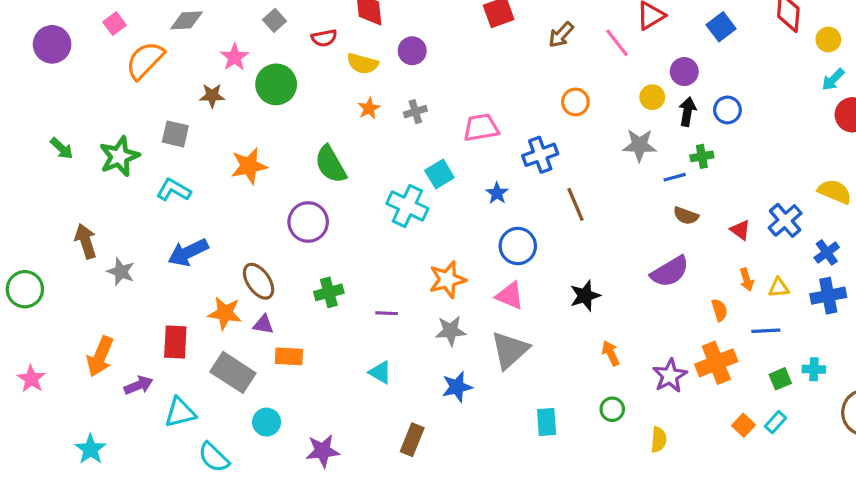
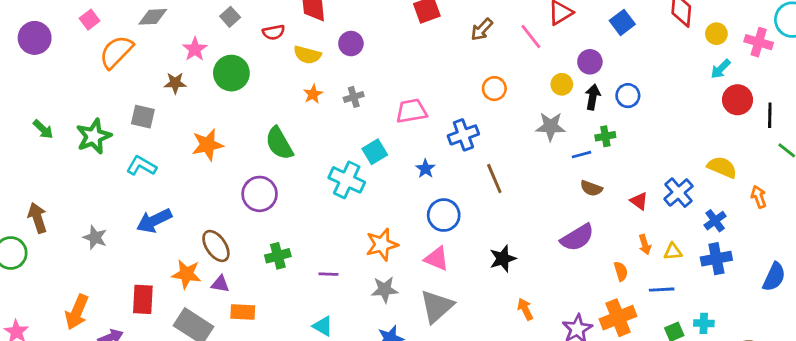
brown arrow: (86, 241) -> (37, 218), moved

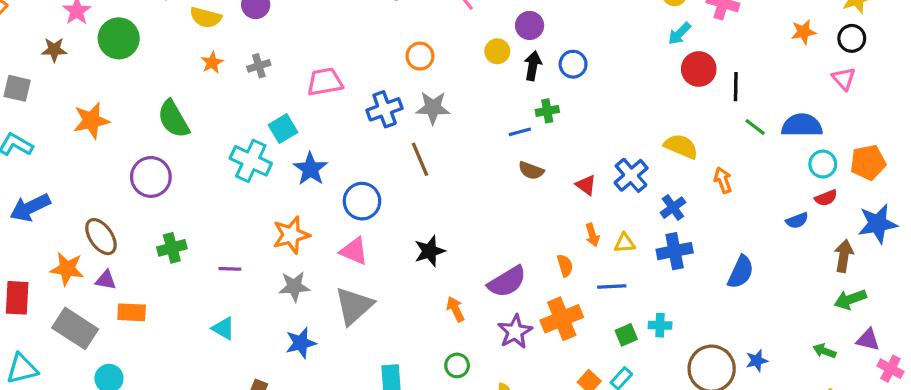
gray star: (551, 126) -> (433, 108), moved
blue star: (425, 169) -> (310, 169), moved, size x1.5
purple semicircle: (577, 238) -> (507, 282), moved

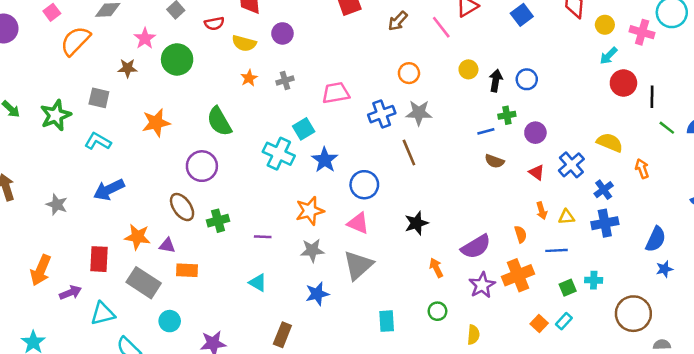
purple circle: (530, 25) -> (535, 133), moved
brown ellipse: (101, 237) -> (182, 207), moved
blue star: (757, 361) -> (664, 269), moved

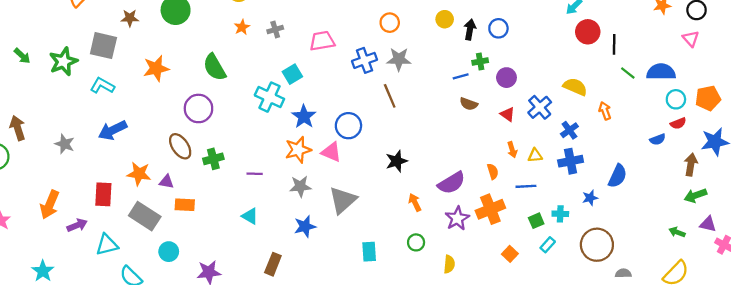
gray square: (99, 98) -> (103, 46), size x1.4
blue star: (325, 160) -> (304, 116), moved
pink triangle: (358, 223) -> (331, 152), moved
blue star: (664, 269) -> (590, 198), moved
cyan rectangle: (564, 321) -> (548, 245), moved

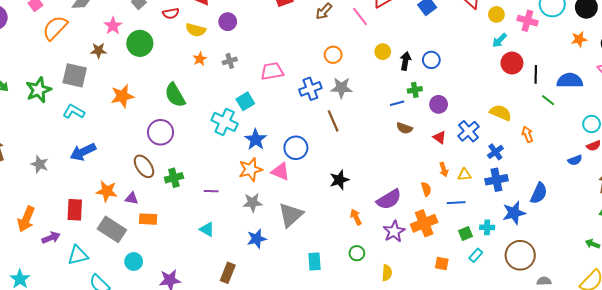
blue semicircle: (661, 72) -> (570, 81), moved
blue star: (590, 198) -> (514, 213), size x1.6
orange square: (510, 254) -> (442, 264), turned -32

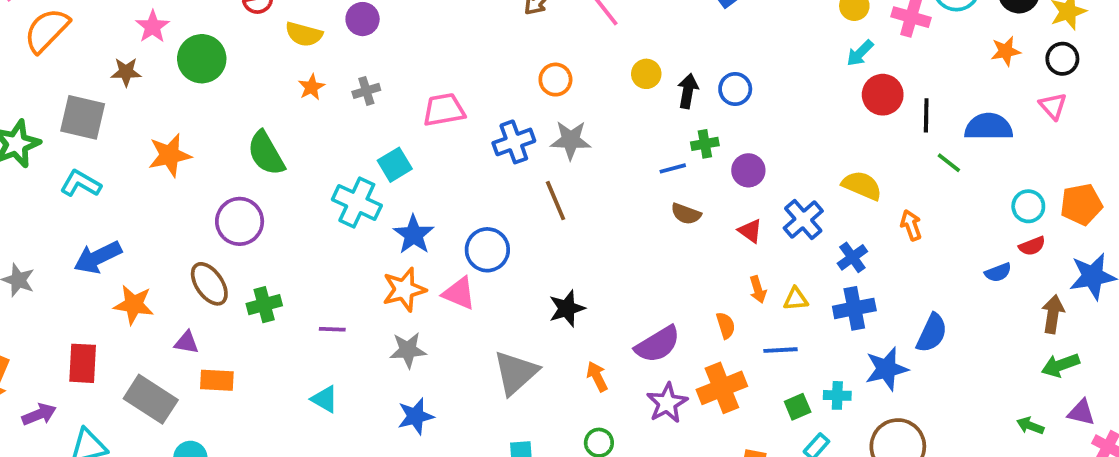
orange star: (107, 191) -> (134, 305), moved
gray triangle: (291, 215) -> (516, 373), moved

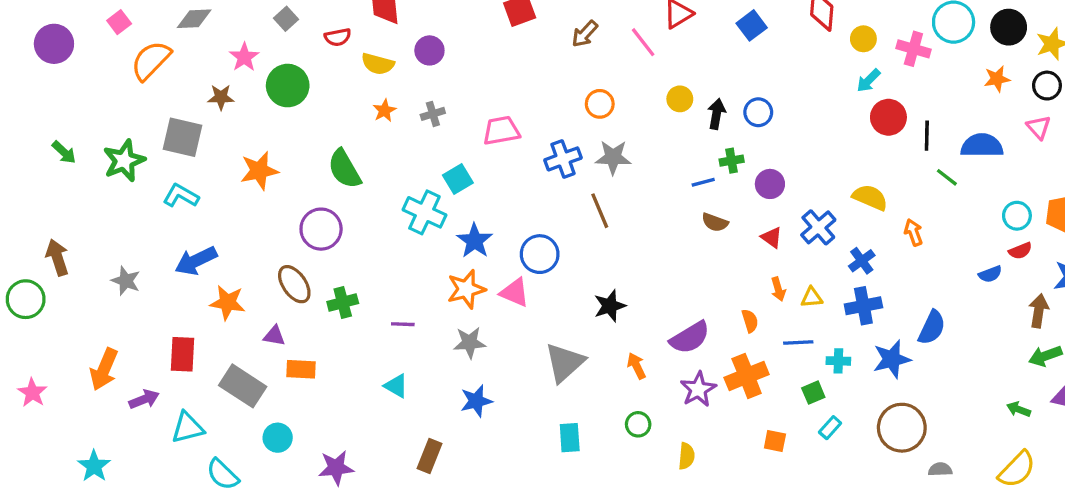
cyan cross: (837, 395) -> (838, 361), moved

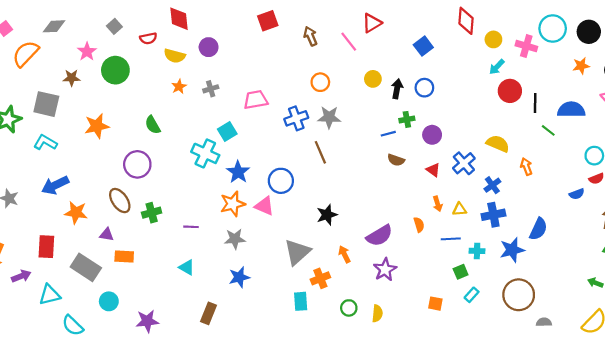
blue square: (752, 25) -> (423, 46), moved
brown arrow: (585, 34) -> (310, 36), turned 114
green semicircle: (344, 169) -> (153, 125), size x0.7
orange cross: (747, 376) -> (320, 278), moved, size x0.7
green circle: (638, 424) -> (349, 308), moved

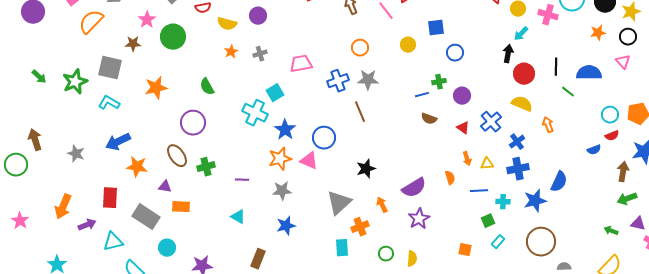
blue square: (423, 46) -> (436, 28), moved, turned 30
black arrow: (397, 89) -> (508, 54), moved
red circle: (510, 91) -> (524, 74), moved

